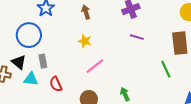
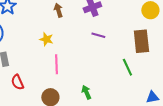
brown arrow: (86, 12) -> (58, 10), moved
pink line: (95, 66) -> (56, 64), turned -54

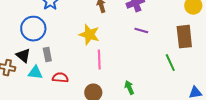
yellow star: (46, 39) -> (89, 35), size x1.5
red semicircle: (17, 82) -> (60, 78), turned 119

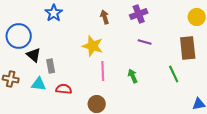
blue circle: (33, 29) -> (19, 36), moved
black triangle: (23, 56) -> (34, 55), moved
green arrow: (129, 88) -> (133, 76), moved

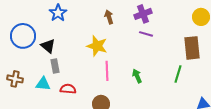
purple line: (145, 42) -> (146, 34), moved
black triangle: (34, 55) -> (48, 46), moved
green line: (174, 74) -> (178, 74), turned 42

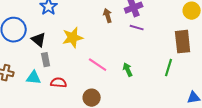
brown arrow: (109, 17) -> (108, 16), moved
yellow star: (97, 46) -> (73, 38), moved, turned -30
pink line: (107, 71) -> (98, 65), turned -54

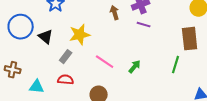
gray rectangle: (46, 60) -> (66, 57), moved, turned 48
green arrow: (128, 70) -> (135, 67), turned 64
cyan triangle: (34, 78) -> (37, 87), moved

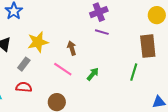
brown arrow: (115, 13) -> (72, 48), moved

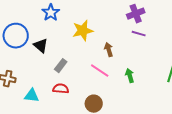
yellow star: (38, 42) -> (83, 31), moved
green arrow: (93, 74) -> (130, 76), turned -56

